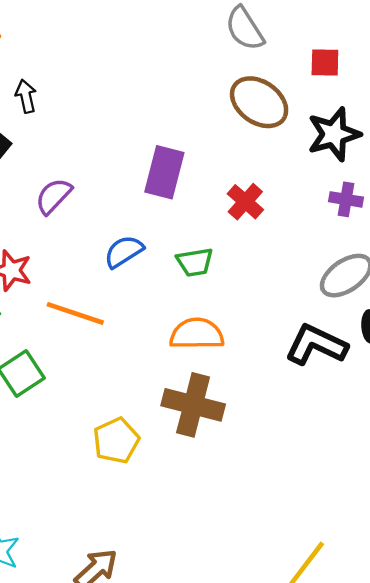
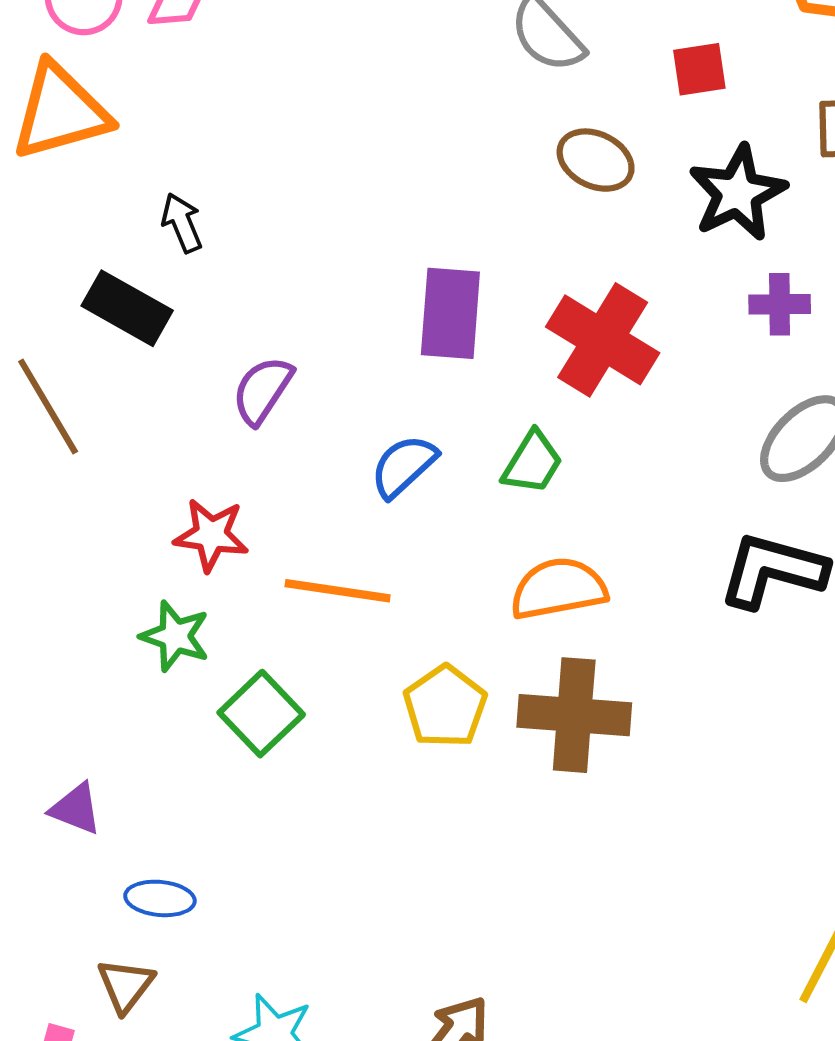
brown ellipse: (259, 102) -> (596, 160), size x0.7
red cross: (245, 202) -> (603, 340), size x1.6
green trapezoid: (195, 262) -> (532, 463), turned -39
yellow pentagon: (116, 441) -> (445, 706), moved

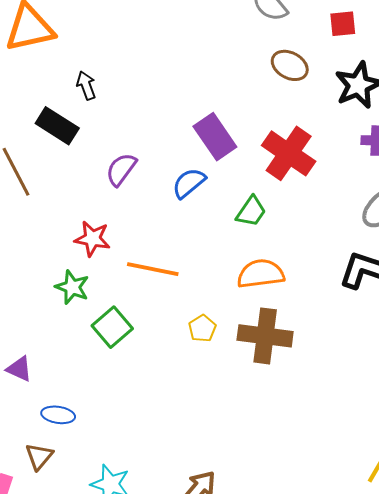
purple rectangle: (450, 313) -> (215, 137), turned -42
blue semicircle: (404, 466) -> (189, 183), moved
yellow pentagon: (445, 706) -> (202, 328), size x0.7

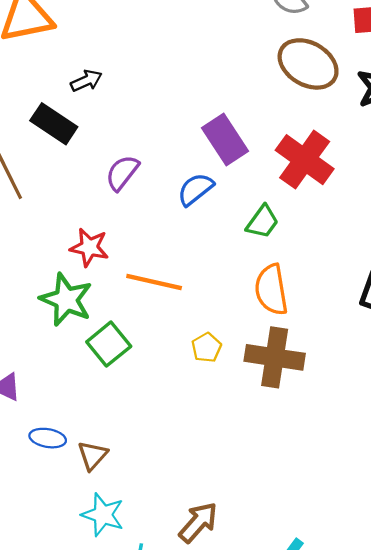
brown ellipse: (290, 65) -> (308, 64), size x1.5
black arrow: (86, 85) -> (86, 81), turned 84
orange semicircle: (261, 274) -> (271, 290), turned -93
green star: (72, 287) -> (66, 300), size x1.4
brown triangle: (39, 456) -> (93, 455), moved

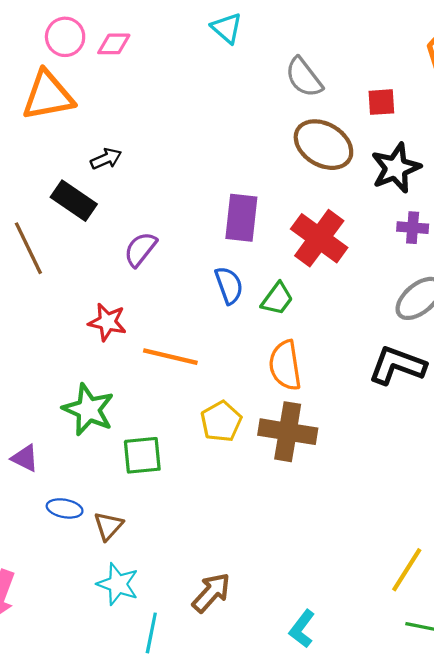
purple rectangle: (225, 139) -> (241, 218), turned 39
blue semicircle: (195, 189) -> (229, 285), moved, turned 108
green star: (66, 300) -> (88, 410), moved
green square: (109, 344) -> (142, 455), moved, turned 33
yellow pentagon: (207, 348) -> (221, 421), size x1.4

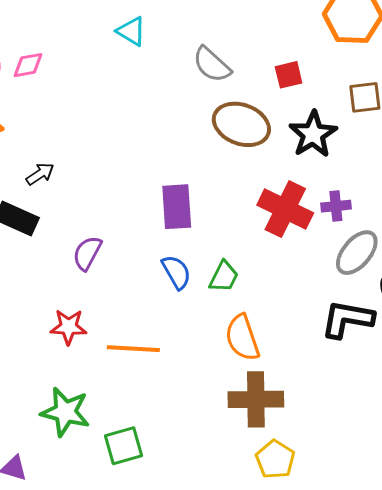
purple cross: (413, 228) -> (336, 206), moved
red cross: (319, 238) -> (285, 209), moved
yellow pentagon: (221, 421) -> (275, 459), moved

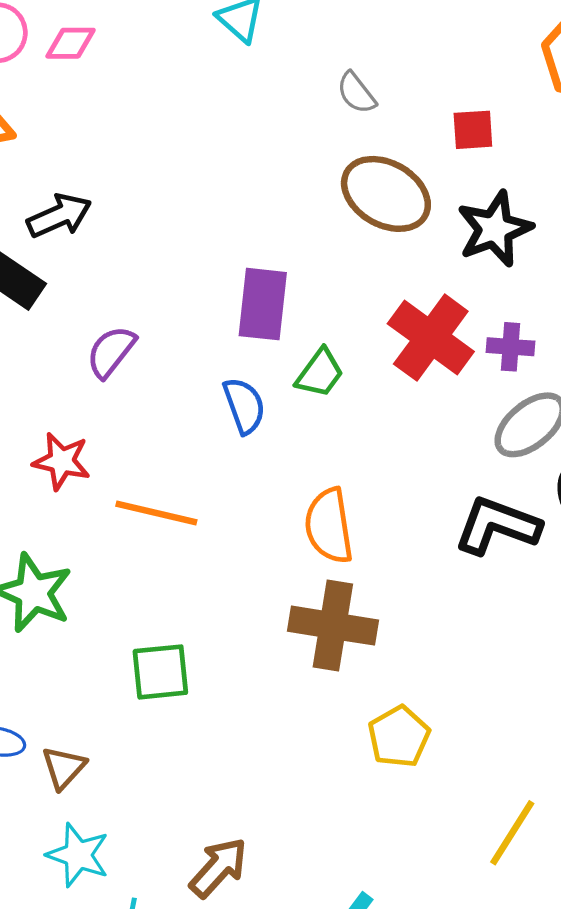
gray semicircle: (212, 65) -> (356, 93), size x0.7
black arrow: (40, 174) -> (59, 216), size x1.4
green trapezoid: (224, 277) -> (320, 373), moved
green square: (124, 446) -> (160, 672), moved
yellow pentagon: (275, 459) -> (399, 737), moved

